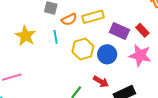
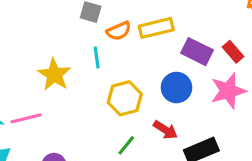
yellow star: (26, 36) -> (54, 75), moved
yellow hexagon: (83, 49) -> (125, 98), moved
pink star: (140, 55) -> (228, 91), turned -30

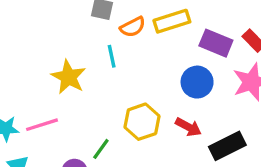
yellow hexagon: (125, 98) -> (142, 122), moved
green line: (126, 145) -> (101, 149), moved

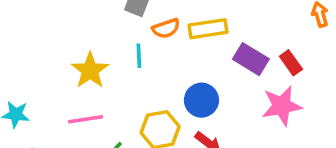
blue circle: (197, 82) -> (201, 100), moved
pink line: (42, 125) -> (86, 119), moved

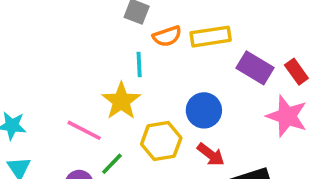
yellow star: (90, 70) -> (121, 101), moved
pink star: (282, 106) -> (287, 116), turned 30
pink line: (86, 119) -> (84, 130), turned 36

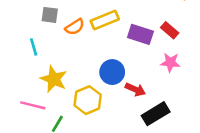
cyan line: (139, 65) -> (34, 47), moved
pink star: (287, 116) -> (170, 62), size x0.7
red arrow: (211, 155) -> (135, 89), moved

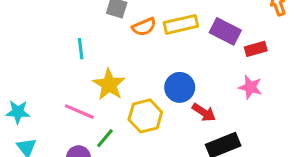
red rectangle: (170, 30) -> (256, 49), turned -66
purple rectangle: (140, 34) -> (225, 31), moved
cyan line: (34, 47) -> (81, 49), moved

